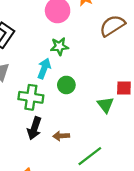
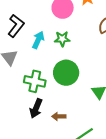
cyan arrow: (44, 69) -> (38, 40), moved
green circle: (66, 85) -> (66, 73), size x1.6

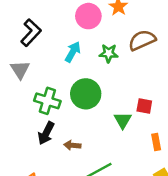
green star: (62, 39) -> (109, 53), moved
cyan arrow: (38, 40) -> (73, 52), moved

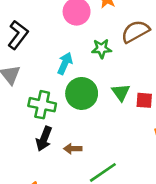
cyan arrow: (73, 52) -> (65, 63), moved
green triangle: (123, 120) -> (121, 92), moved

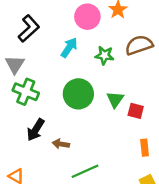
cyan arrow: (65, 63) -> (69, 47), moved
green cross: (42, 105) -> (26, 92), moved

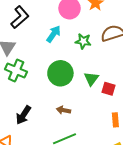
black arrow: (36, 130) -> (23, 115), moved
brown arrow: (61, 144) -> (64, 110), moved

